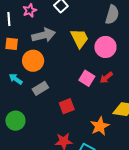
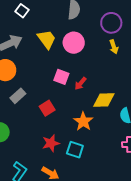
red arrow: (106, 78) -> (81, 83), moved

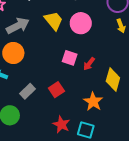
gray rectangle: (18, 96) -> (27, 91), moved
yellow diamond: (104, 100) -> (113, 79), turned -70
red star: (51, 143) -> (61, 124), turned -30

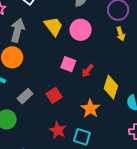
gray arrow: (18, 26) -> (18, 30), turned -50

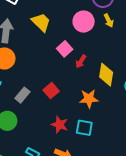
pink circle: (81, 30) -> (84, 22), moved
pink square: (68, 64) -> (65, 49), moved, turned 35
orange star: (90, 109) -> (89, 99), turned -30

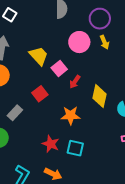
yellow trapezoid: (41, 22) -> (39, 56), moved
red square: (51, 91) -> (40, 94), moved
orange star: (89, 99) -> (71, 115), moved

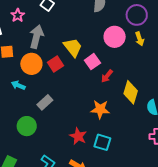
red square: (40, 94) -> (55, 64), moved

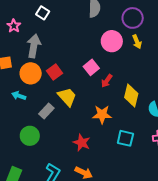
yellow trapezoid: (73, 47) -> (67, 97), moved
cyan square: (102, 142) -> (125, 138), moved

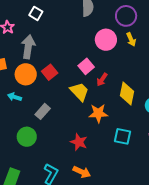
yellow trapezoid: (67, 97) -> (79, 92), moved

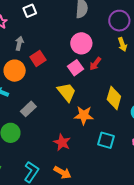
white square: (36, 13) -> (30, 11), turned 32
pink circle: (106, 40) -> (81, 43), moved
gray arrow: (28, 47) -> (19, 43), size x0.6
red square: (50, 72) -> (38, 58), moved
red arrow: (102, 80) -> (95, 64), moved

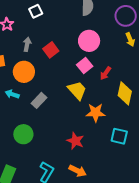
red square: (38, 58) -> (51, 50), moved
red arrow: (95, 64) -> (106, 73), moved
gray rectangle: (28, 109) -> (39, 100), moved

